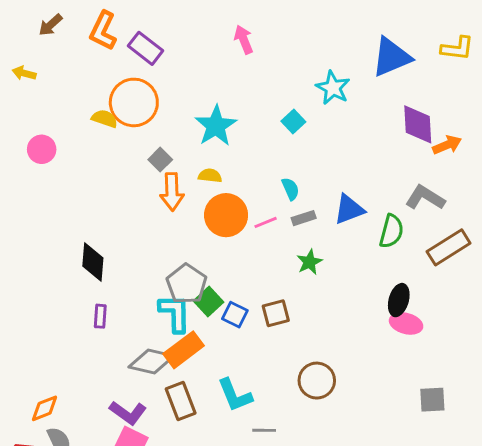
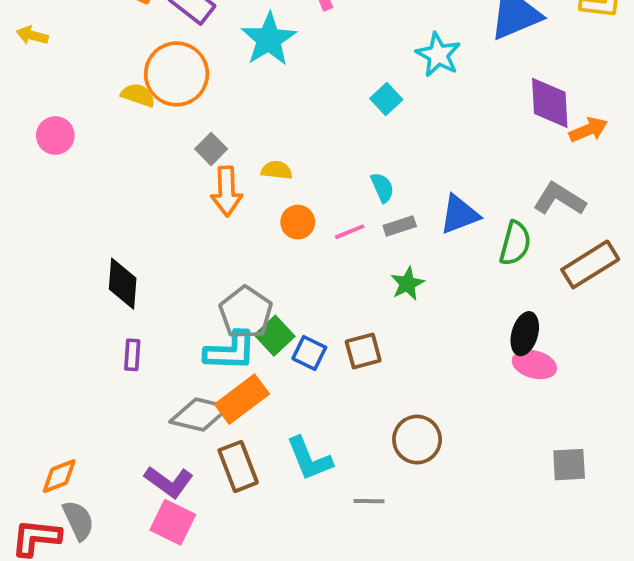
cyan star: (216, 126) -> (269, 39), moved
orange circle: (226, 215) -> (298, 222), size x0.6
cyan L-shape: (175, 313) -> (230, 351), turned 93
gray line: (264, 430) -> (369, 501), moved

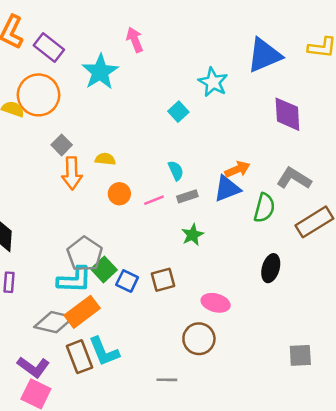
orange arrow: (588, 130) -> (237, 169), moved
pink ellipse: (534, 364) -> (216, 303), moved
cyan L-shape: (309, 459) -> (104, 352), moved

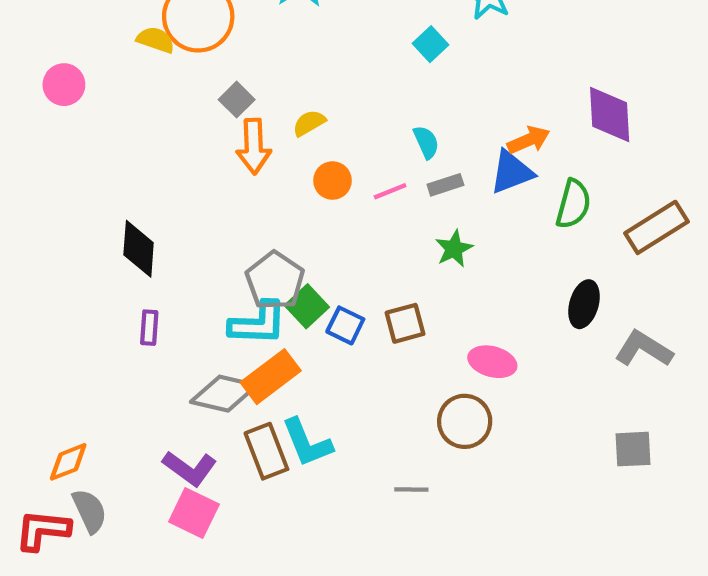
purple diamond: (287, 114) -> (610, 114), moved
yellow semicircle: (105, 159) -> (309, 123), turned -36
gray L-shape: (294, 178) -> (644, 349), moved

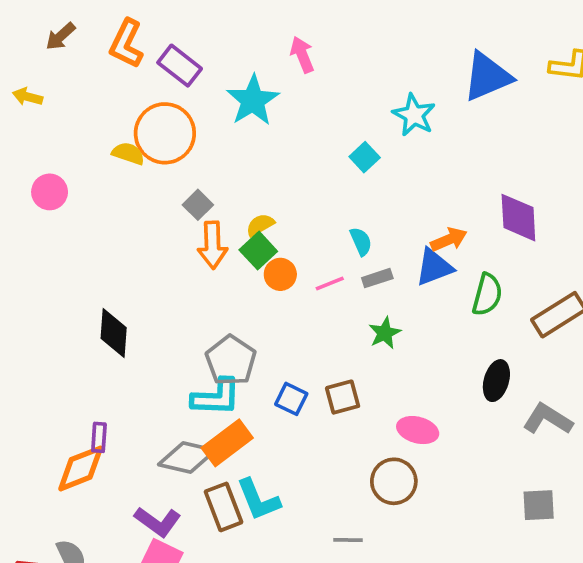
green square: (307, 306) -> (258, 251), moved
purple rectangle: (149, 328) -> (99, 437), moved
orange diamond: (68, 462) -> (81, 468), moved, size x1.4

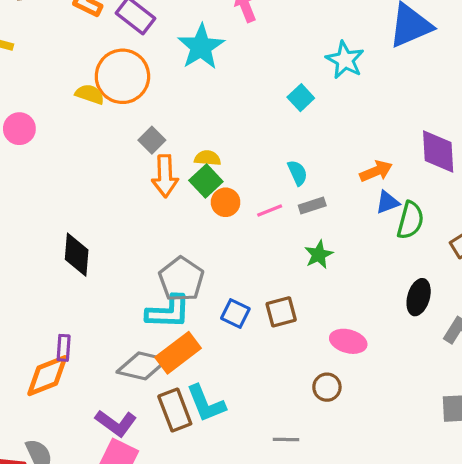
yellow semicircle: (260, 225) -> (208, 158), turned 35
blue triangle: (434, 267) -> (387, 202), moved, size x0.7
brown circle: (394, 481) -> (327, 387), size x0.7

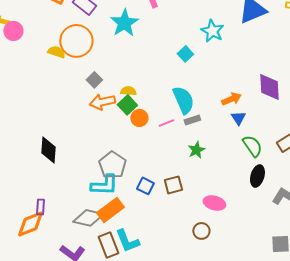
pink circle: (19, 129) -> (13, 31), moved
cyan semicircle: (298, 173) -> (183, 100), size x1.8
orange arrow: (165, 176) -> (102, 102), turned 80
blue triangle: (387, 202) -> (238, 118), turned -42
green semicircle: (410, 220) -> (252, 146), moved, turned -50

